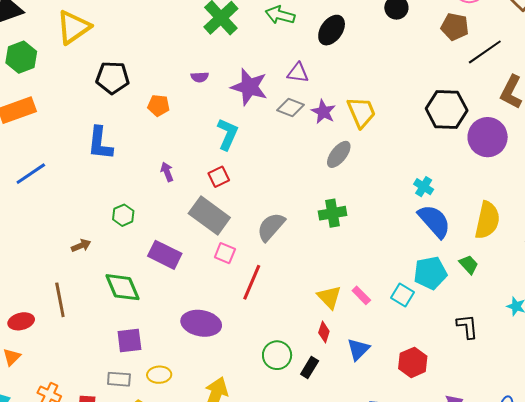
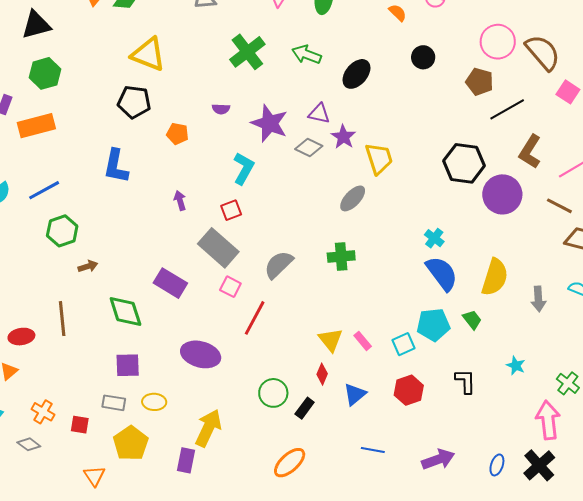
yellow triangle: (73, 27) -> (148, 54), moved, turned 51
purple star: (323, 112) -> (343, 137), moved
green hexagon: (123, 215) -> (62, 231), moved, size x1.4
cyan square: (402, 295) -> (404, 344), turned 30
red hexagon: (413, 362) -> (409, 390), moved

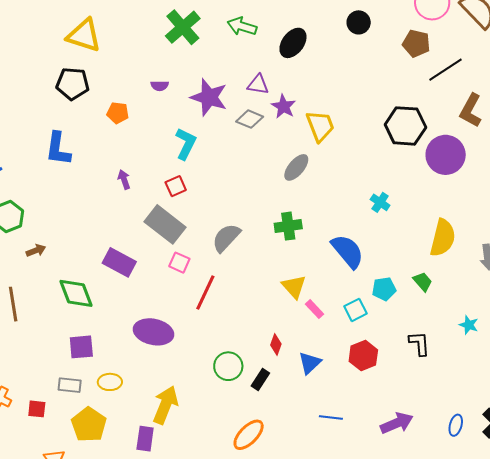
blue semicircle: (442, 273) -> (348, 251), moved
cyan pentagon: (433, 325) -> (384, 289), size x0.7
yellow triangle: (330, 340) -> (294, 287), moved

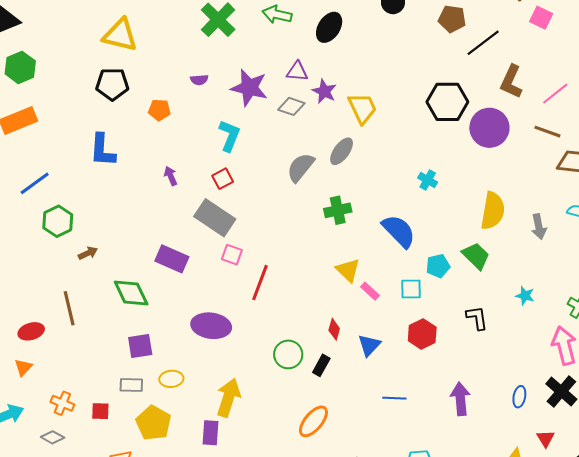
gray semicircle: (226, 238) -> (301, 167), moved
green trapezoid: (423, 282) -> (476, 256), size x1.4
cyan square: (356, 310) -> (411, 289), turned 30
purple arrow: (397, 423) -> (460, 399), turned -68

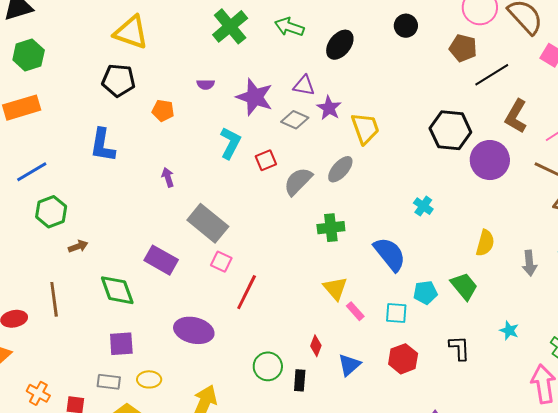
red square: (223, 179) -> (266, 160), moved
yellow semicircle: (493, 211) -> (485, 243), size x0.7
black rectangle: (321, 365) -> (300, 380), turned -30

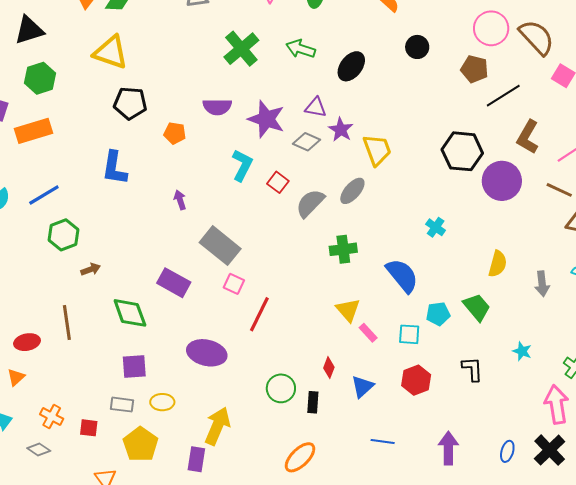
yellow triangle: (131, 32) -> (111, 52), moved
purple semicircle: (206, 84) -> (217, 107), size x1.6
red square: (266, 160) -> (278, 182), turned -30

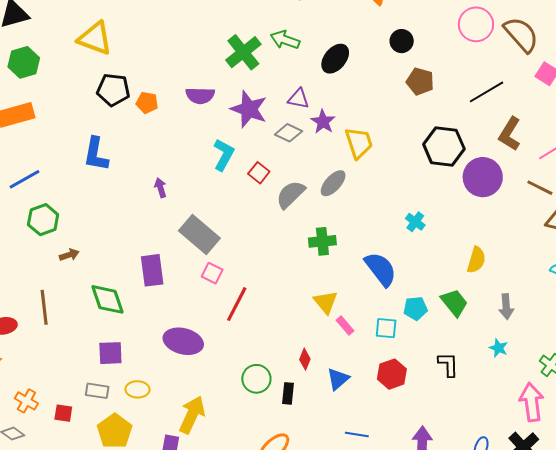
green cross: (241, 49) -> (243, 52), moved
brown pentagon: (475, 69) -> (420, 81), moved
orange pentagon: (175, 133) -> (147, 103), moved
purple rectangle: (174, 283) -> (152, 270), turned 52
gray arrow: (542, 284) -> (506, 307), moved

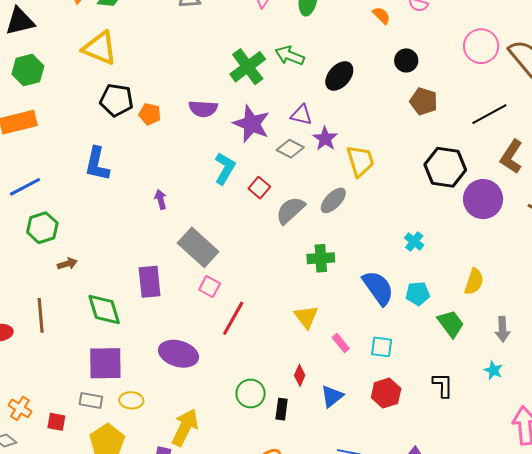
yellow triangle: (326, 302) -> (306, 317), moved
cyan pentagon: (415, 308) -> (418, 294), moved
purple square: (110, 353) -> (105, 363), size x1.4

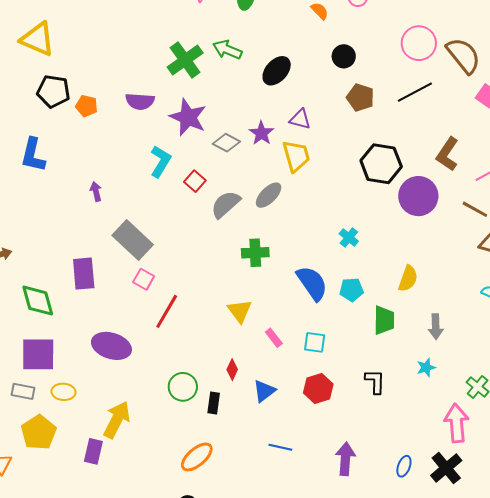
black line: (489, 114) -> (415, 92), moved
purple triangle: (301, 115) -> (300, 119), moved
green trapezoid: (451, 324) -> (384, 320), turned 36
cyan star: (493, 370) -> (426, 367), turned 30

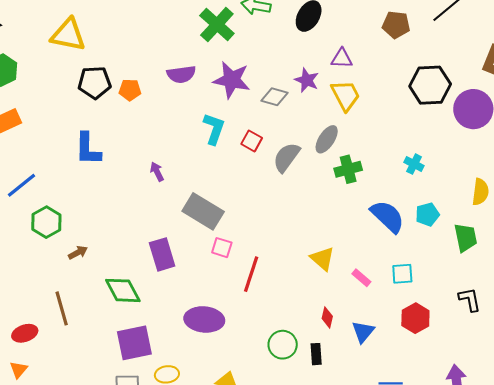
green cross: (255, 253) -> (348, 169), moved

